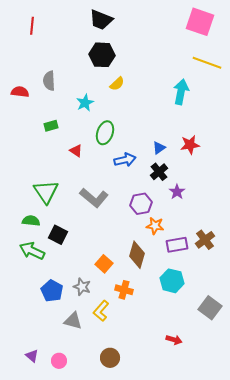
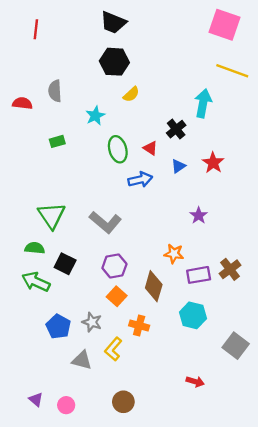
green ellipse: (105, 133) -> (118, 149), turned -35
red star: (190, 145) -> (213, 163), turned -30
red triangle: (76, 151) -> (150, 148), moved
black cross: (159, 172) -> (176, 129), moved
purple hexagon: (141, 204) -> (114, 266), moved

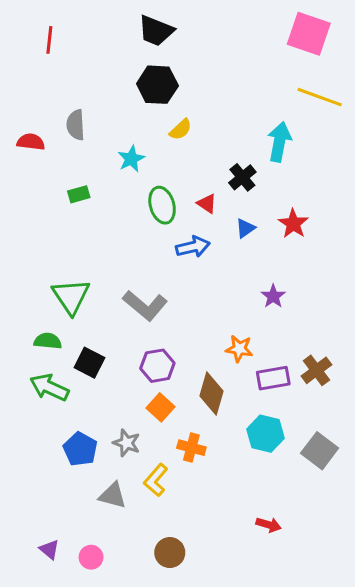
gray square: (236, 346) -> (320, 451), moved

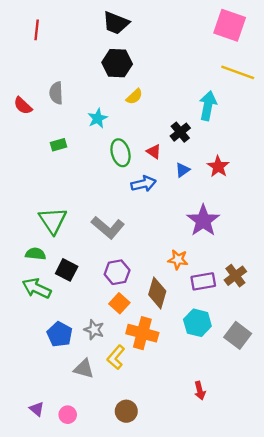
red semicircle: (31, 142) -> (23, 106), turned -144
purple star: (273, 296) -> (203, 221), size x1.8
orange cross: (191, 448) -> (142, 333), size x1.5
red arrow: (269, 525) -> (200, 391), turned 60

